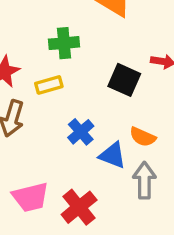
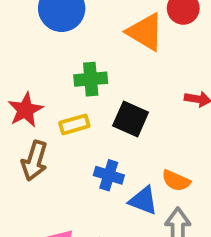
black square: (124, 80) -> (131, 119), moved
blue cross: (81, 132) -> (109, 175), turned -32

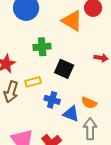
yellow rectangle: (74, 124) -> (33, 82), moved

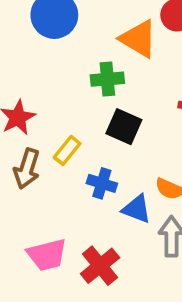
green cross: (42, 47) -> (107, 79), moved
yellow rectangle: (33, 82) -> (67, 150), turned -35

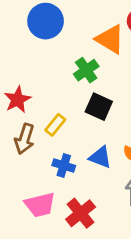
green cross: (107, 79) -> (86, 70), turned -30
blue cross: (102, 183) -> (64, 166), moved
blue triangle: (137, 209) -> (100, 157), moved

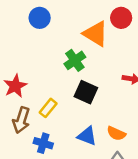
blue circle: (46, 21) -> (40, 18), size x0.7
blue cross: (64, 166) -> (43, 143), moved

